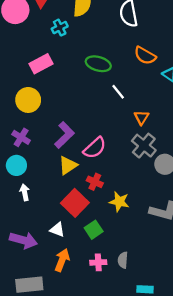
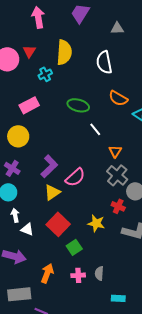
red cross: (95, 182) -> (118, 206), moved
white triangle: (57, 230) -> (27, 229), moved

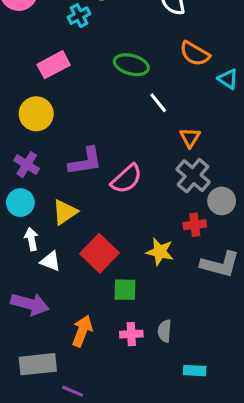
purple L-shape: (49, 166) -> (85, 161), turned 35
yellow triangle: (52, 192) -> (65, 212), moved
red cross: (118, 206) -> (195, 225), turned -32
green square: (74, 247) -> (125, 290), turned 35

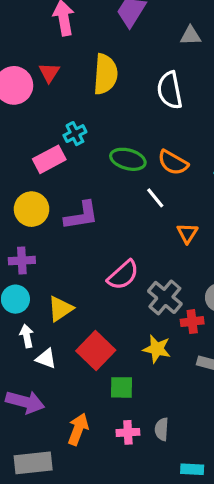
cyan cross: (79, 16) -> (75, 134), moved
orange semicircle: (195, 54) -> (173, 163), moved
purple L-shape: (85, 161) -> (81, 216), moved
purple cross: (27, 165) -> (22, 261), turned -35
gray cross: (193, 176) -> (165, 297), moved

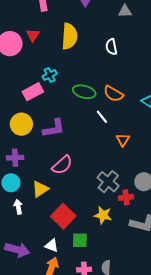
white semicircle: (170, 90) -> (111, 47), size x0.7
pink semicircle: (123, 275) -> (62, 165), moved
white triangle: (46, 359) -> (52, 246), moved

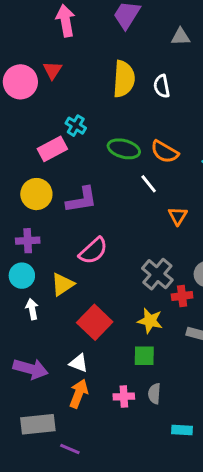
yellow semicircle: (69, 36) -> (124, 79), moved
cyan cross: (50, 75) -> (76, 126), turned -32
green square: (80, 240) -> (144, 356), moved

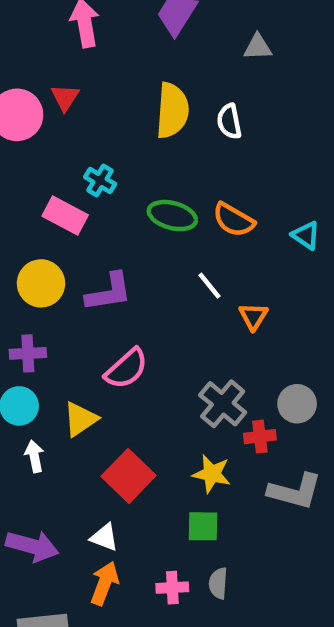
pink rectangle: (52, 149) -> (65, 216), turned 56
white line: (149, 184) -> (210, 286), moved

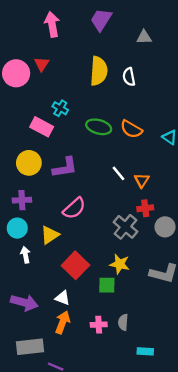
white line: (210, 286) -> (118, 173), moved
red cross: (260, 437) -> (145, 208), moved
green square: (203, 526) -> (107, 285), moved

